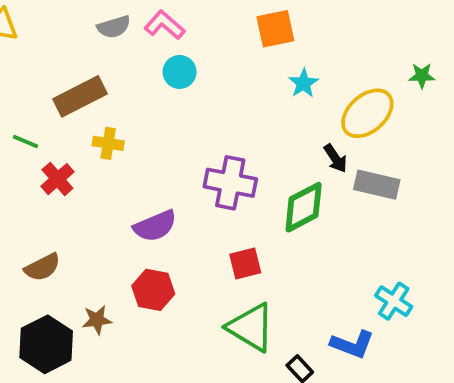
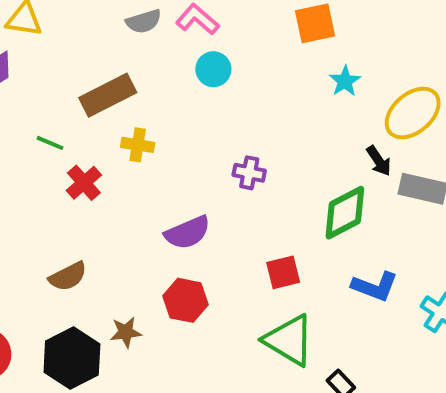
purple cross: (230, 183) -> (249, 173), moved, size x0.6
blue L-shape: (352, 344) -> (375, 286), moved

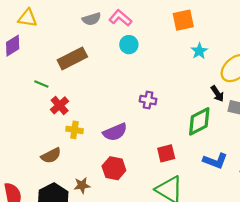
yellow cross: (138, 145) -> (74, 130), moved

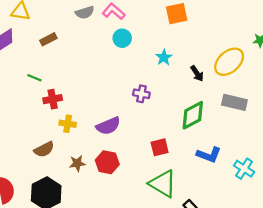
cyan star: (199, 51) -> (164, 57), moved
brown rectangle: (72, 58) -> (48, 39), moved, size x0.6
black arrow: (217, 94) -> (197, 73), moved
red cross: (60, 105) -> (53, 99), turned 30
brown star: (82, 185) -> (77, 163), moved

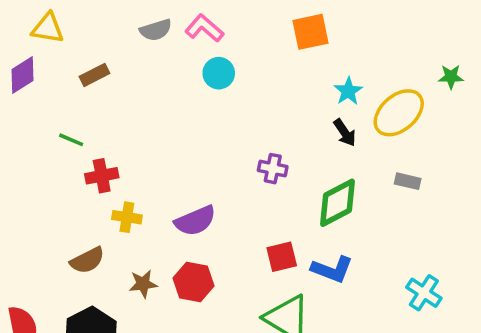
cyan star: (164, 57) -> (348, 91), moved
purple cross: (141, 94) -> (273, 169), moved
gray rectangle: (234, 102) -> (408, 181), size x0.6
blue L-shape: (209, 155) -> (332, 269), moved

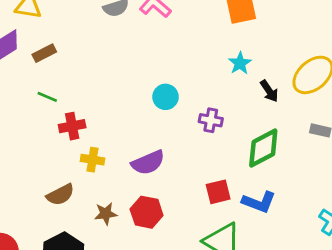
cyan circle: (219, 73) -> (166, 97), moved
brown rectangle: (95, 75) -> (44, 53), moved
cyan star: (348, 91) -> (240, 63), moved

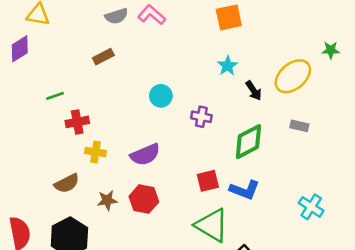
brown rectangle: (44, 53) -> (103, 57), moved
green line: (47, 97) -> (55, 96), turned -42

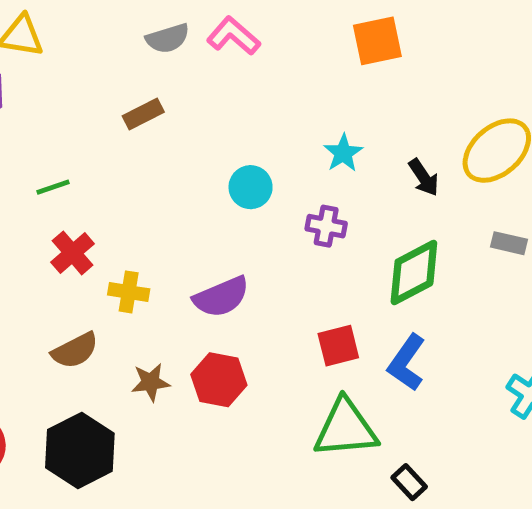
cyan star: (228, 66) -> (343, 153), moved
red cross: (77, 122) -> (73, 253), moved, turned -30
blue L-shape: (244, 190) -> (407, 363), turned 104
green triangle: (212, 225) -> (346, 429), turned -36

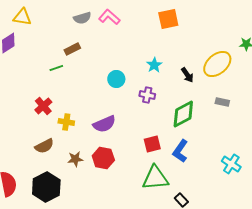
green line: (53, 187) -> (56, 68), moved

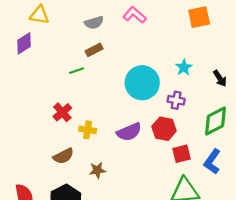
gray semicircle: (82, 18) -> (94, 23), moved
cyan circle: (116, 79) -> (142, 83), size x1.8
red hexagon: (103, 158) -> (164, 129), moved

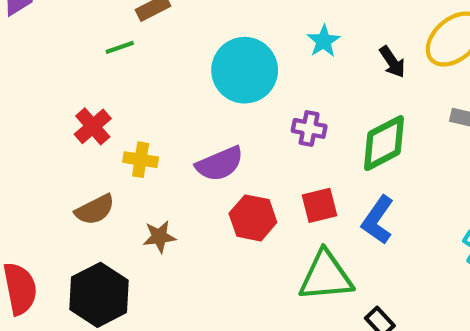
purple cross: (176, 100) -> (309, 128), moved
red hexagon: (164, 129) -> (253, 218), moved

